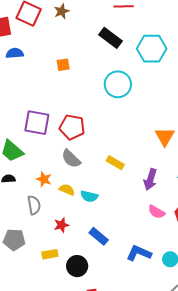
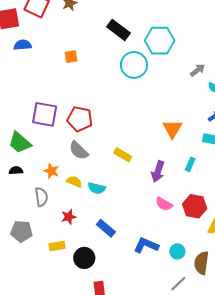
cyan circle: (118, 84) -> (134, 65), moved

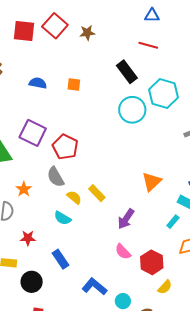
blue semicircle: (23, 45) -> (38, 83), moved
cyan rectangle: (190, 164) -> (173, 222), moved
yellow semicircle: (74, 182) -> (74, 197), moved

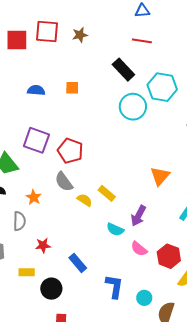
red square: (55, 26) -> (47, 31), turned -30
cyan semicircle: (63, 218) -> (115, 229), moved
blue L-shape: (94, 286) -> (114, 286), turned 65

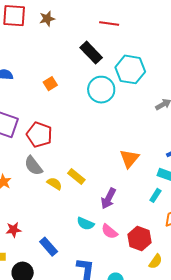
orange square: (72, 88) -> (50, 84), moved, turned -32
cyan semicircle: (115, 229) -> (85, 224), moved

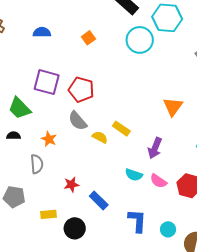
red star: (13, 230) -> (71, 184), moved

